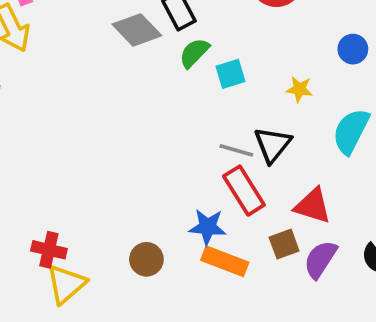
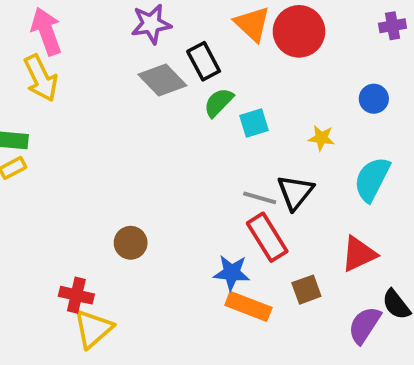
red triangle: (313, 206) -> (359, 254), moved, turned -42
brown circle: (146, 259) -> (131, 243), moved
purple semicircle: (320, 259) -> (364, 325), moved

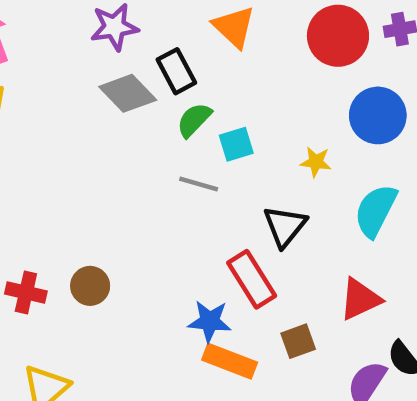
red circle: (299, 31) -> (338, 36), moved
blue circle: (374, 99) -> (378, 115), size x1.6
gray line: (260, 198) -> (199, 184), moved
red cross: (76, 295) -> (26, 293), moved

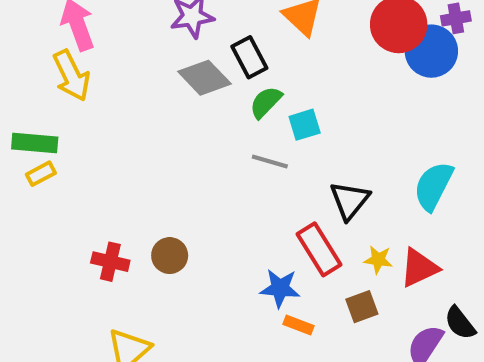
blue circle: (378, 115) -> (431, 51), moved
yellow star: (316, 162) -> (378, 260), moved
orange rectangle: (230, 361) -> (298, 325), size x0.6

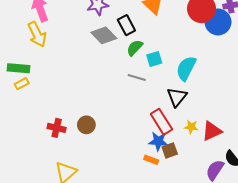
cyan semicircle: (433, 186) -> (186, 68), moved
blue star: (280, 288) -> (158, 141), moved
brown square: (362, 307) -> (170, 151), moved

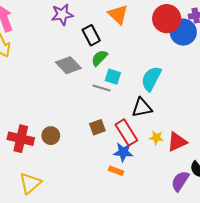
gray diamond: (104, 35) -> (68, 65), moved
cyan square: (154, 59) -> (113, 77), moved, turned 35
black triangle: (177, 97) -> (142, 108), turned 40
red cross: (57, 128) -> (21, 139), size x1.4
brown square: (170, 151) -> (97, 127), moved

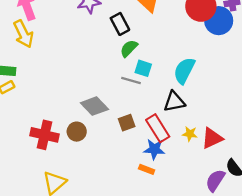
gray diamond: (68, 65) -> (94, 106), moved

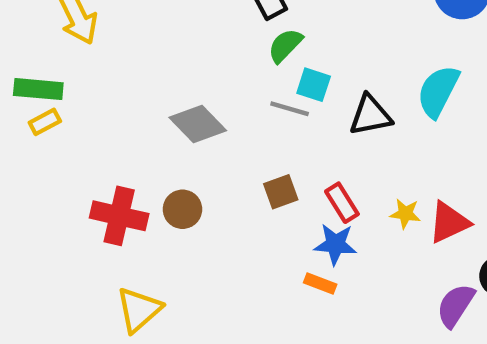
cyan semicircle: (184, 71) -> (438, 91), moved
black triangle: (174, 102) -> (370, 115), moved
gray diamond: (94, 106) -> (198, 124), moved
red rectangle: (158, 128) -> (342, 203), size x0.7

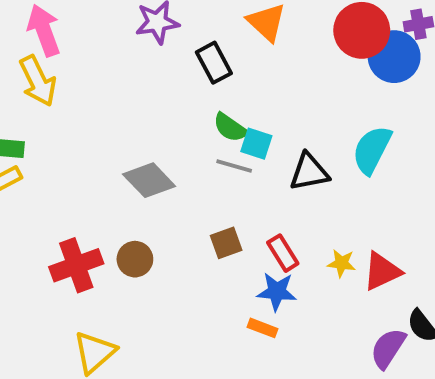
green semicircle: (285, 45) -> (230, 128), moved, turned -99
red cross: (119, 216) -> (76, 265), turned -33

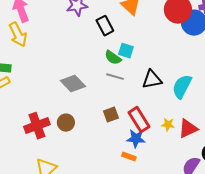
cyan square: (256, 144) -> (126, 51), moved
cyan semicircle: (372, 150) -> (182, 87), moved
red rectangle: (283, 253) -> (139, 120), size x1.4

